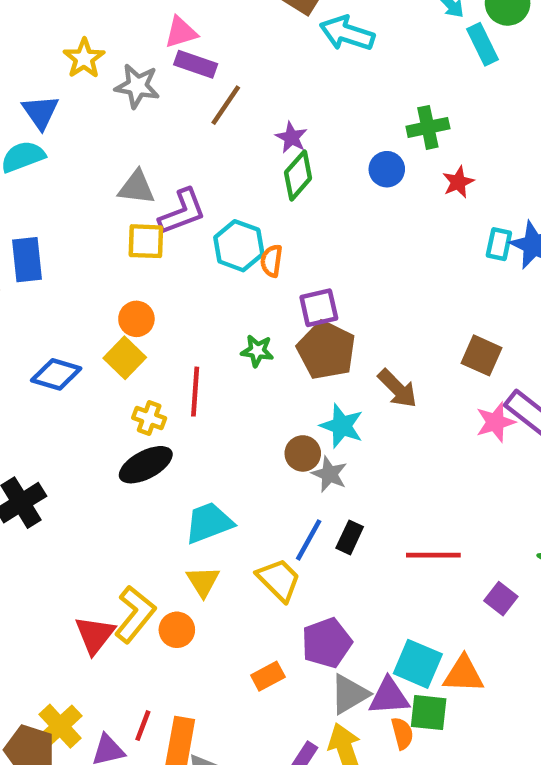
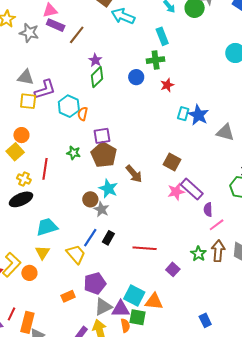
cyan rectangle: (482, 44) -> (162, 36), moved
brown line: (226, 105) -> (77, 35), moved

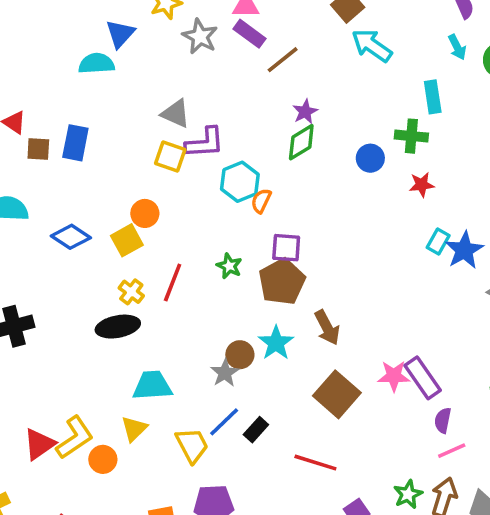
brown square: (172, 162) -> (337, 394), moved, size x1.4
gray star: (101, 209) -> (225, 373), moved

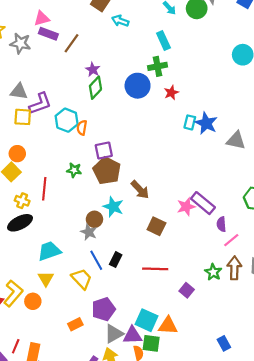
cyan arrow: (372, 45) -> (120, 21), size x0.7
blue circle: (370, 158) -> (138, 86), size x1.5
brown square: (337, 394) -> (156, 226), size x0.7
blue line: (224, 422) -> (96, 260), turned -60

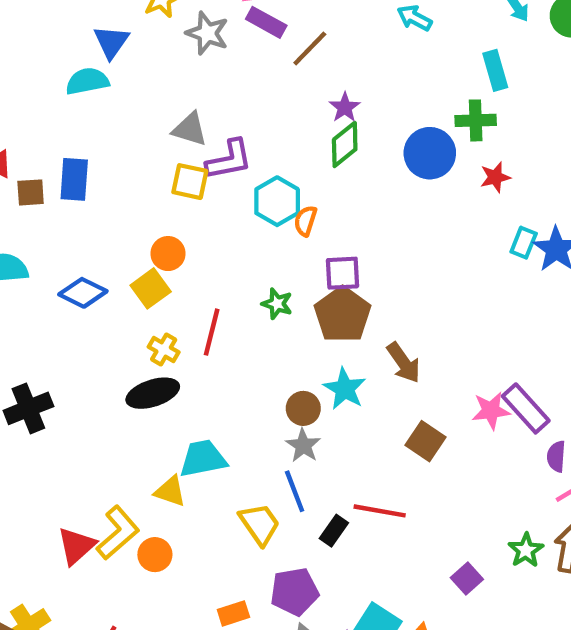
gray star: (89, 232) -> (303, 445), moved
black rectangle: (116, 260) -> (334, 531), moved
red line: (155, 269) -> (380, 511), moved
yellow triangle: (46, 279) -> (170, 491), moved, turned -49

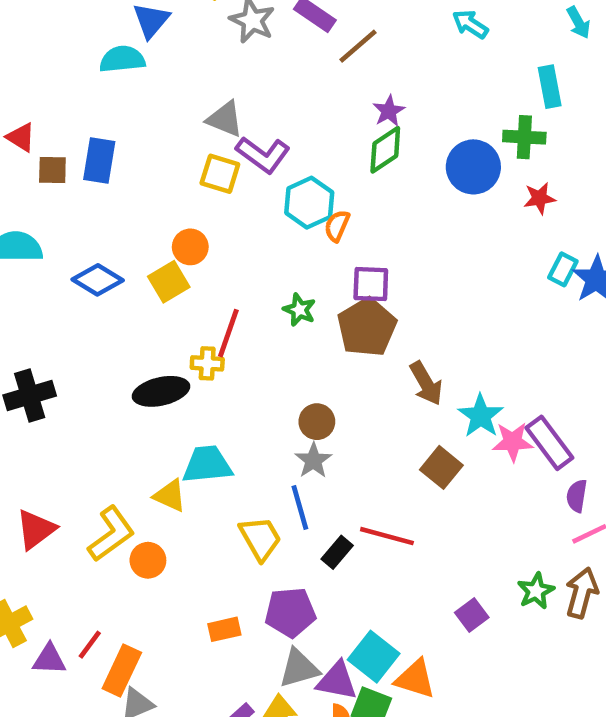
purple L-shape: (229, 160) -> (263, 155), turned 42
yellow cross: (164, 350) -> (207, 363), moved, turned -32
cyan star: (345, 389) -> (481, 416), moved
red triangle: (76, 546) -> (36, 529), moved

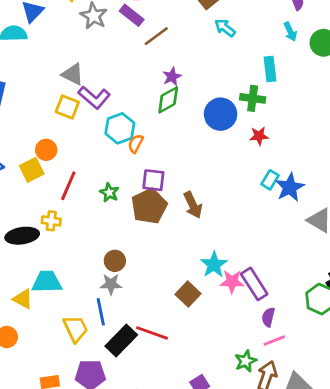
red line: (228, 333) -> (68, 186), moved
brown arrow: (426, 383) -> (193, 205), moved
gray star: (313, 460) -> (111, 284), turned 30
black rectangle: (337, 552) -> (121, 340), size x1.6
green star: (536, 591) -> (246, 361), moved

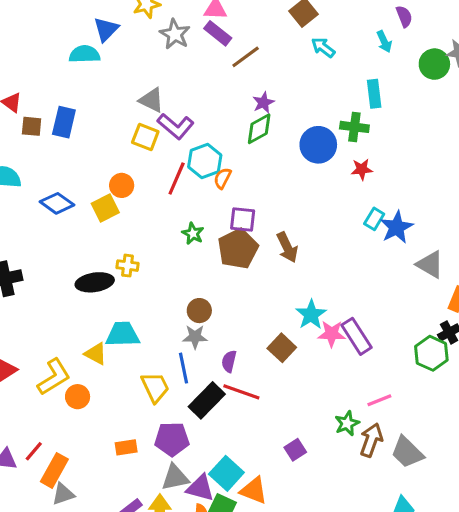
cyan arrow: (290, 32) -> (384, 42), moved
red line: (68, 186) -> (177, 179), moved
purple semicircle: (268, 317) -> (229, 361), moved

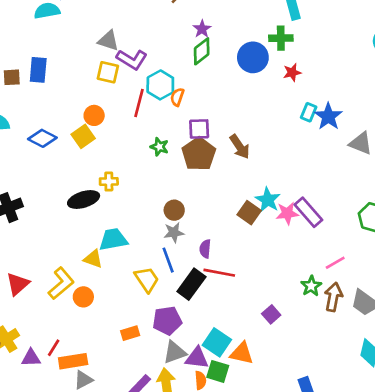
brown square: (282, 348) -> (249, 213), moved
orange rectangle: (54, 470) -> (73, 361), turned 60

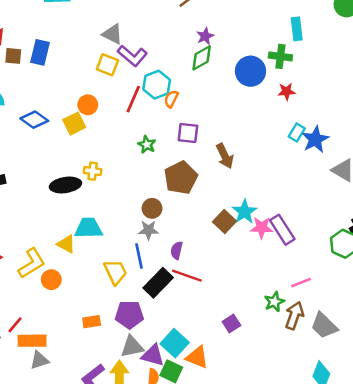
brown pentagon: (199, 154) -> (181, 178), moved

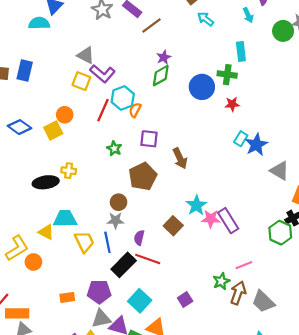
brown square: (225, 222) -> (173, 226), moved
yellow trapezoid: (115, 272) -> (84, 242), moved
cyan square: (175, 343) -> (140, 301), moved

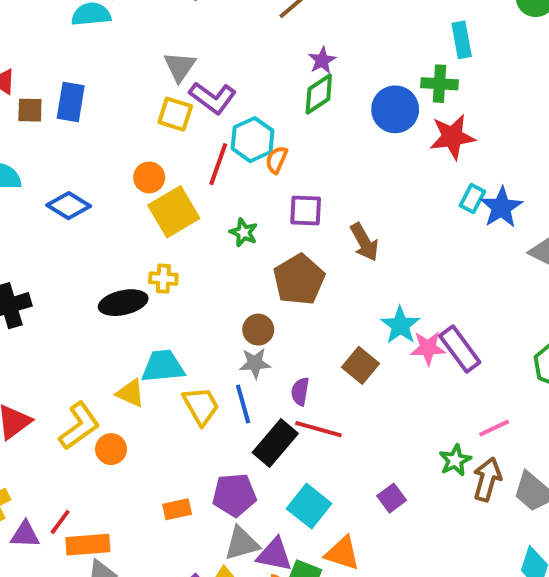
gray triangle: (86, 55) -> (180, 67), turned 42
red star: (232, 104) -> (452, 137), size x1.6
yellow square: (53, 131) -> (174, 212), moved, size x1.4

